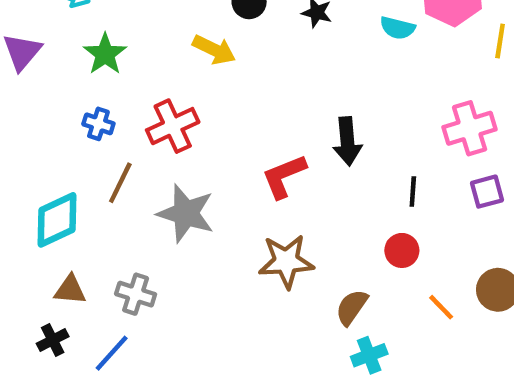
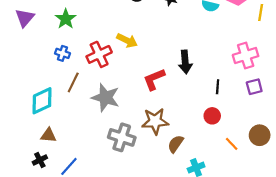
yellow arrow: (214, 50) -> (127, 40), moved
gray cross: (136, 294) -> (122, 137), moved, size x1.4
brown semicircle: (352, 307) -> (176, 144), moved

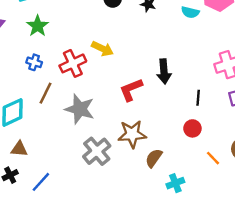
gray cross: (122, 137) -> (97, 151), turned 32

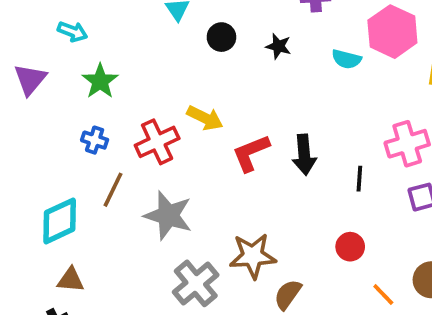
red L-shape: (131, 90) -> (251, 153), moved
black line: (198, 98) -> (359, 179), moved

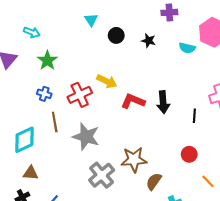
red L-shape: (251, 153) -> (133, 101), turned 45
brown line: (113, 190) -> (55, 122), turned -36

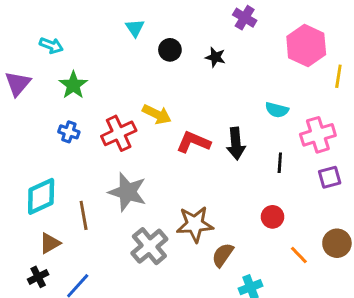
purple cross: (169, 12) -> (245, 18), turned 35
cyan semicircle: (187, 48) -> (277, 110), moved
brown line: (55, 122) -> (84, 215), moved
brown triangle: (31, 173) -> (50, 243), turned -35

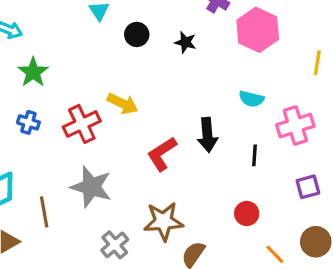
pink hexagon: (306, 45) -> (258, 30), moved
red L-shape: (193, 142) -> (162, 154), moved, turned -56
purple square: (330, 177) -> (308, 187), moved
gray cross: (149, 246) -> (115, 245), size x0.7

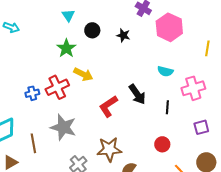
green star: (33, 72) -> (66, 48), moved
blue cross: (28, 122) -> (32, 93), moved, turned -32
black arrow: (207, 135) -> (137, 94), turned -30

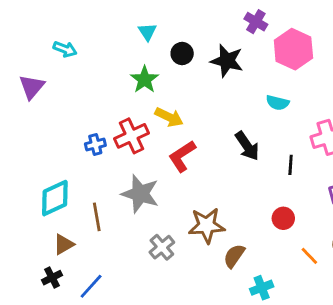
black star: (123, 35) -> (227, 61), size x1.6
cyan semicircle: (165, 71) -> (278, 103), moved
red L-shape: (108, 106) -> (182, 156), moved

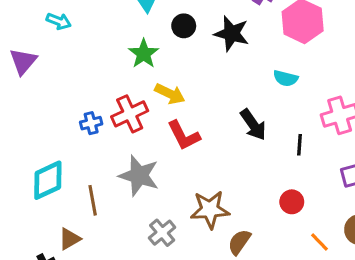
red L-shape: (182, 156) -> (184, 135), turned -84
brown triangle: (64, 244) -> (69, 239), moved

